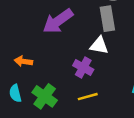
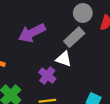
gray rectangle: (107, 19) -> (74, 37), turned 48

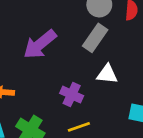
white triangle: (64, 59) -> (107, 74), moved

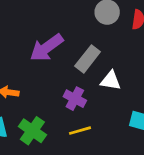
gray rectangle: (95, 38) -> (88, 59), moved

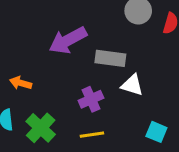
gray rectangle: (88, 59) -> (110, 58), turned 52
purple cross: (75, 99) -> (91, 99), turned 30

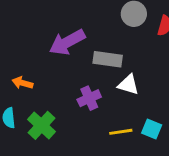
yellow line: (92, 135) -> (121, 132), moved

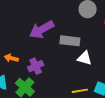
purple cross: (89, 98) -> (36, 66), moved

